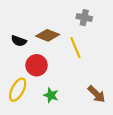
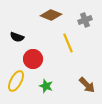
gray cross: (84, 18) -> (85, 20), moved, turned -32
brown diamond: (48, 35) -> (51, 15), moved

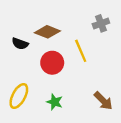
brown diamond: (51, 15) -> (47, 32), moved
red circle: (33, 59) -> (52, 63), moved

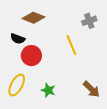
brown diamond: (47, 32) -> (34, 18), moved
red circle: (52, 63) -> (31, 56), moved

